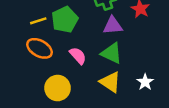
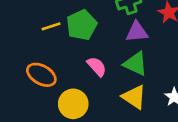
orange ellipse: (40, 48) -> (41, 75), moved

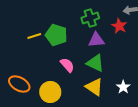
green pentagon: (82, 25) -> (56, 35), turned -30
orange ellipse: (41, 75) -> (19, 84), moved

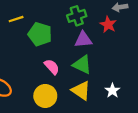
yellow line: (34, 36) -> (16, 19), moved
yellow circle: (50, 92) -> (45, 96), moved

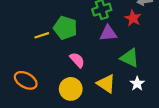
yellow line: (16, 19) -> (42, 35), moved
green triangle: (82, 65) -> (130, 58), moved

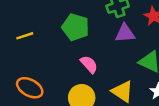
yellow line: (42, 35) -> (25, 36), moved

